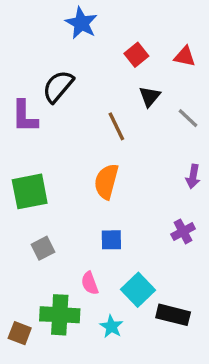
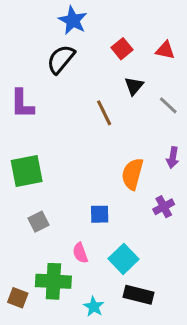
black semicircle: (58, 86) -> (61, 59), moved
orange semicircle: (106, 181) -> (132, 174), moved
black rectangle: (173, 315) -> (138, 295), moved
cyan star: (111, 326) -> (94, 307), moved

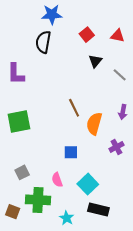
blue star: (73, 20) -> (52, 14), turned -30
black semicircle: (61, 59) -> (43, 42), turned -30
brown line: (104, 113) -> (74, 108), moved
gray square: (39, 222) -> (22, 172), moved

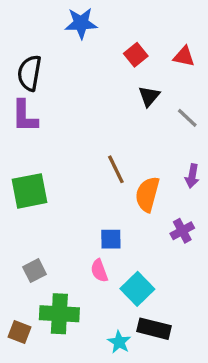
black semicircle: (43, 42) -> (29, 73), moved
pink semicircle: (57, 180) -> (99, 271), moved
cyan star: (67, 218) -> (119, 342), moved

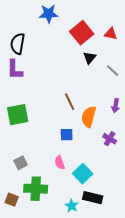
red square: (136, 55) -> (82, 33), size x1.6
purple cross: (182, 231) -> (110, 139), turned -32
blue square: (111, 239) -> (67, 135), moved

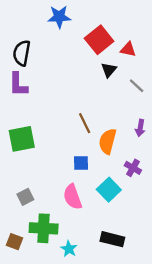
red triangle: (111, 34) -> (128, 49), moved
pink semicircle: (60, 163) -> (73, 197), size x1.5
cyan square: (83, 174) -> (109, 190), moved
cyan star: (72, 206) -> (69, 249), moved

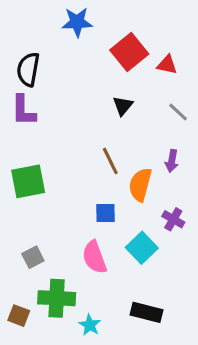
black triangle: (109, 70) -> (123, 106), moved
purple arrow: (140, 128) -> (172, 161), moved

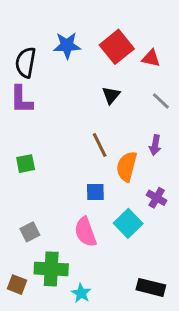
blue star: (77, 22) -> (67, 45), moved
green square: (28, 181) -> (26, 164), size x0.6
black rectangle: (147, 312) -> (151, 287), moved

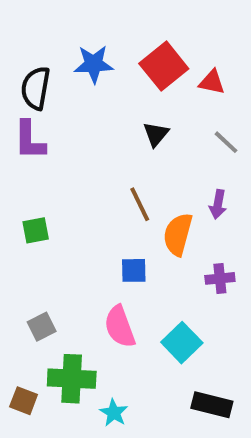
purple cross: (157, 198) -> (220, 278), turned -36
cyan square: (128, 223) -> (182, 343), moved

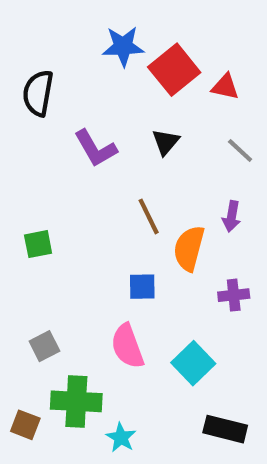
blue star: (94, 64) -> (123, 46), moved
purple L-shape: (30, 140) -> (95, 148), moved, turned -30

